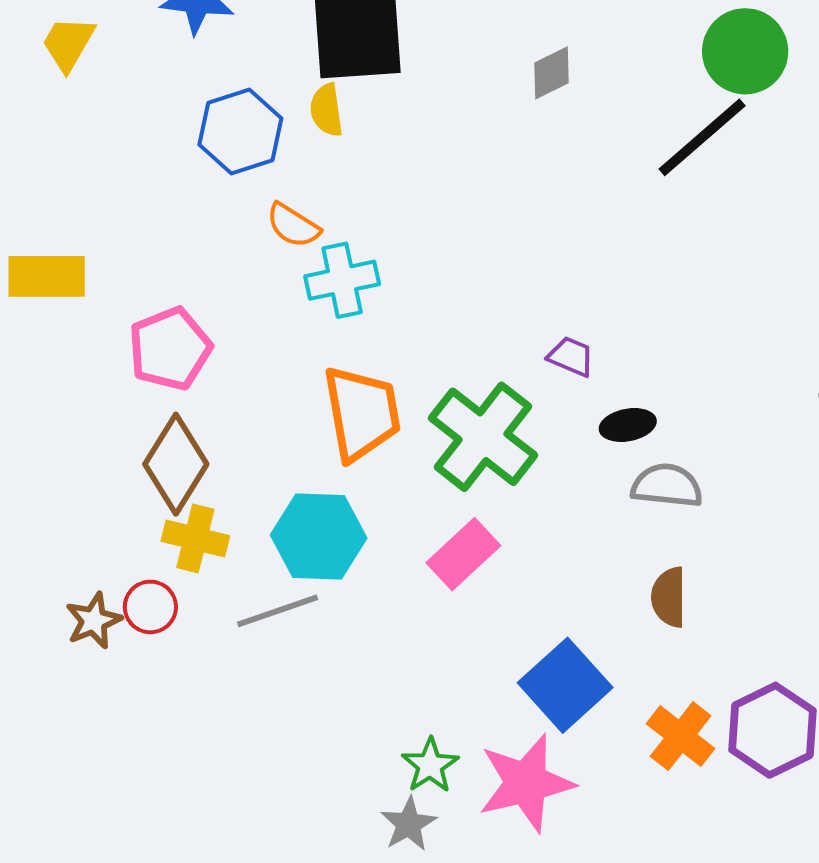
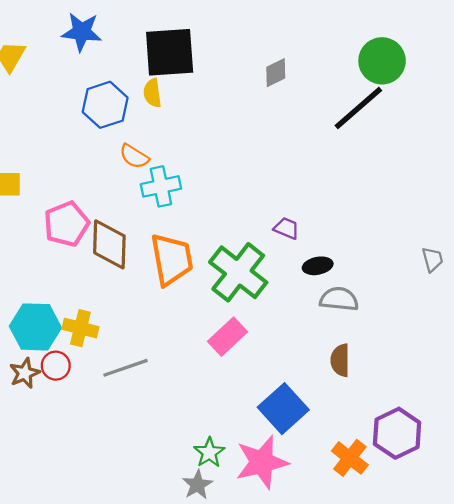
brown diamond: (176, 464) -> (109, 244), moved, turned -30
cyan hexagon: (319, 536) -> (35, 327), moved
orange cross: (681, 736) -> (350, 458), moved

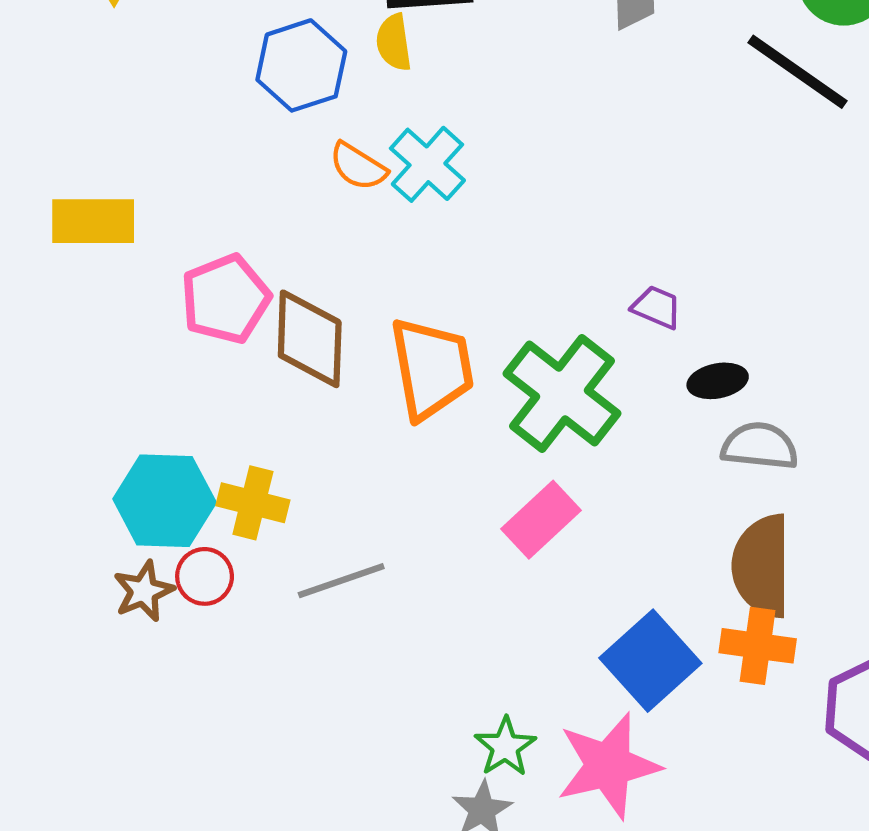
black line: (358, 108) -> (798, 72), turned 76
cyan cross: (161, 186) -> (427, 164), moved, turned -36
brown semicircle: (340, 360) -> (762, 566), size x1.6
orange cross: (350, 458) -> (758, 646), moved, turned -30

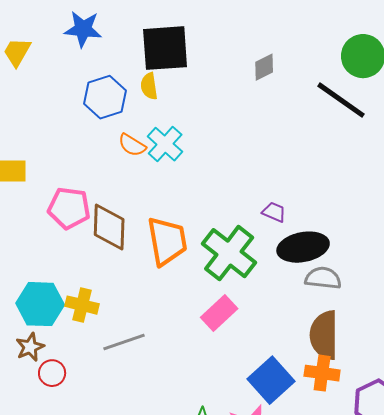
pink pentagon: (226, 299) -> (69, 208), turned 30
black ellipse: (718, 381) -> (303, 247), size x1.8
red circle: (205, 576) -> (52, 373), moved

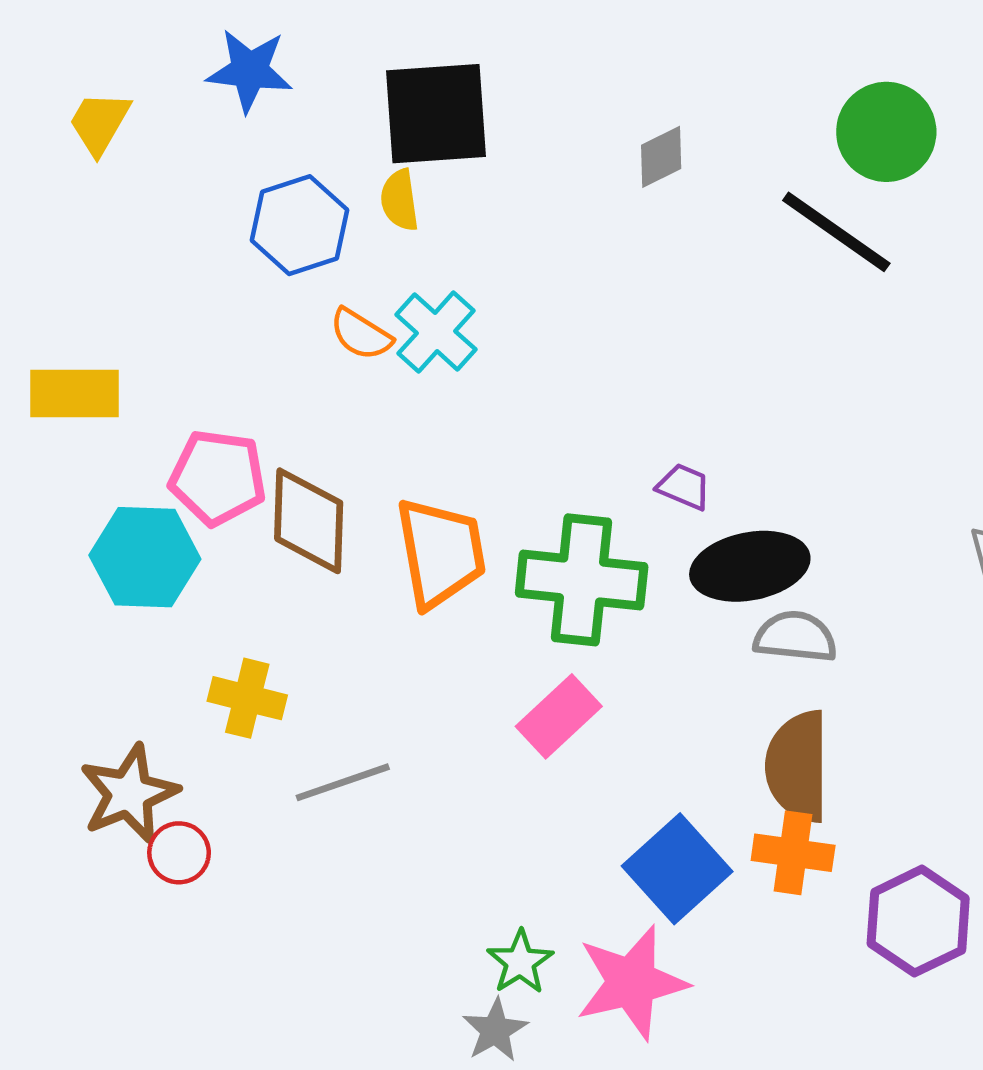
green cross: (229, 253) -> (582, 580), turned -32
cyan hexagon: (40, 304) -> (145, 557), moved
brown star: (30, 347) -> (129, 794), size x1.5

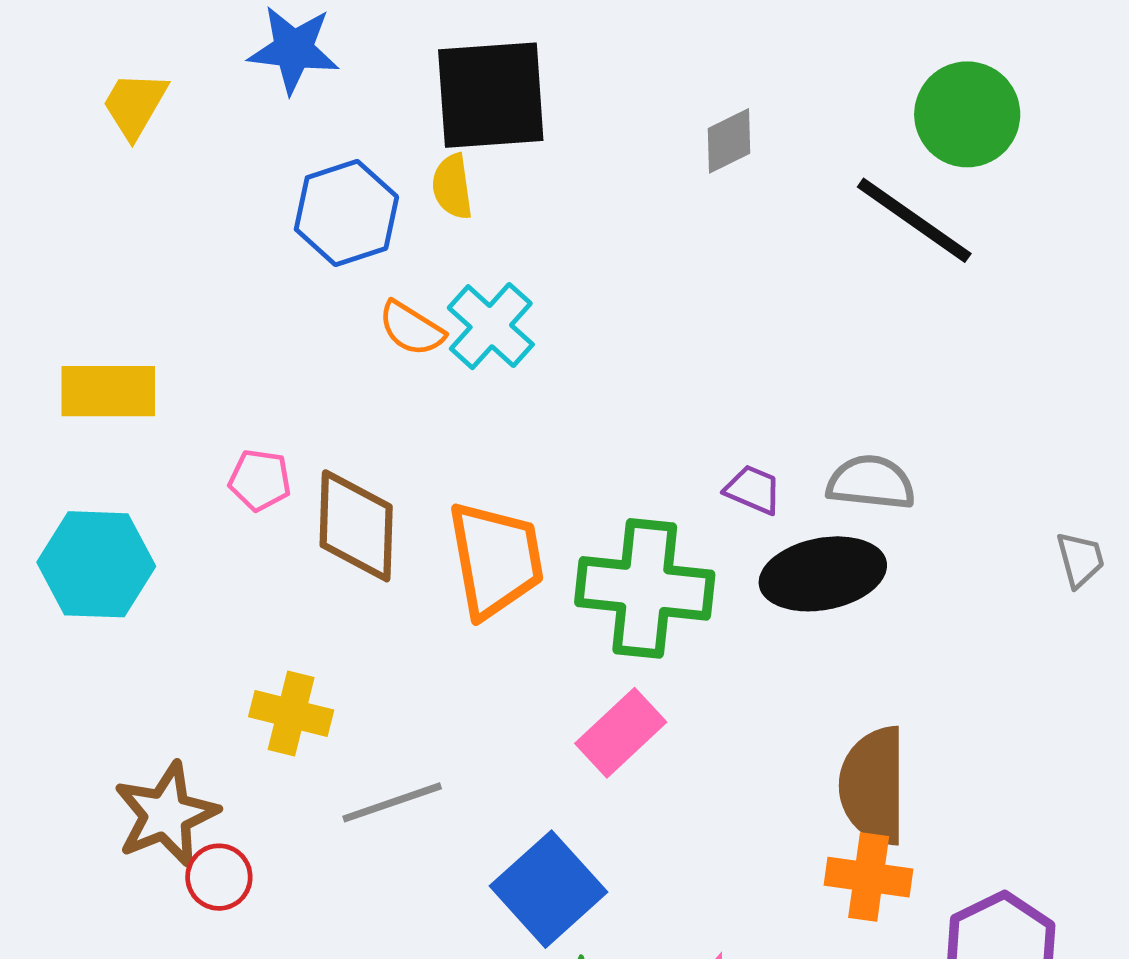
pink pentagon: (218, 478) -> (260, 480), size x0.6
cyan hexagon: (145, 557) -> (96, 564), moved
gray semicircle: (795, 637) -> (871, 482), moved
blue square: (677, 869) -> (549, 889), moved

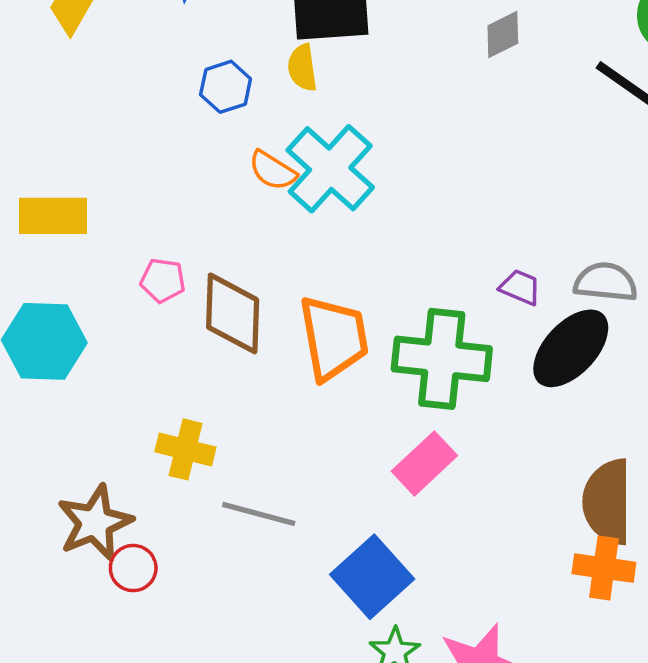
blue hexagon: (346, 213) -> (226, 87), size x0.7
cyan cross: (491, 326) -> (330, 169), size x1.4
black ellipse: (823, 574) -> (571, 348), turned -36
gray line: (392, 802) -> (259, 514), turned 34

